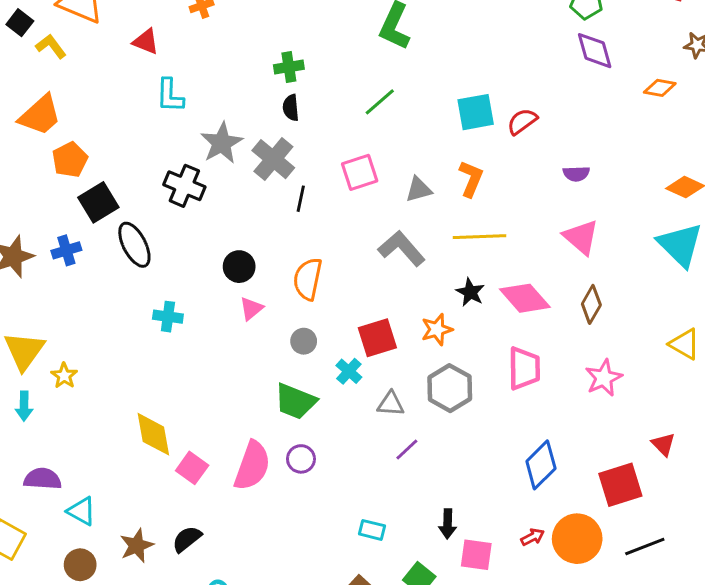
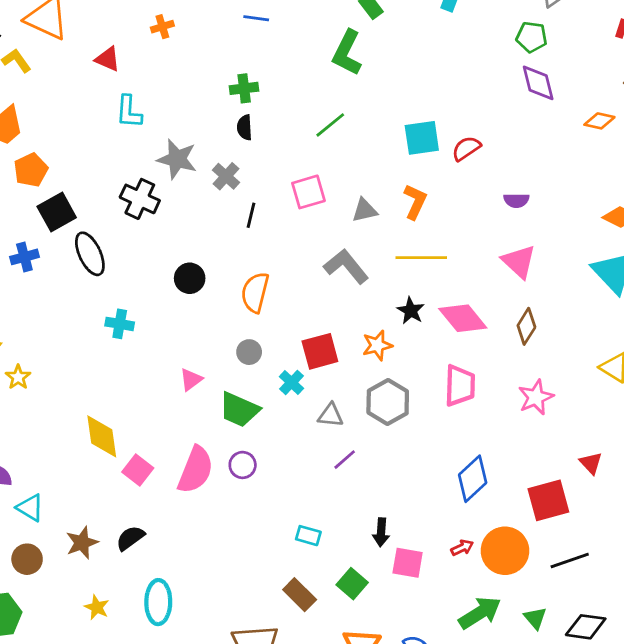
gray star: (222, 143) -> (177, 159), turned -30
gray cross: (273, 159) -> (226, 176), size x0.7
pink triangle: (251, 309) -> (191, 380), moved

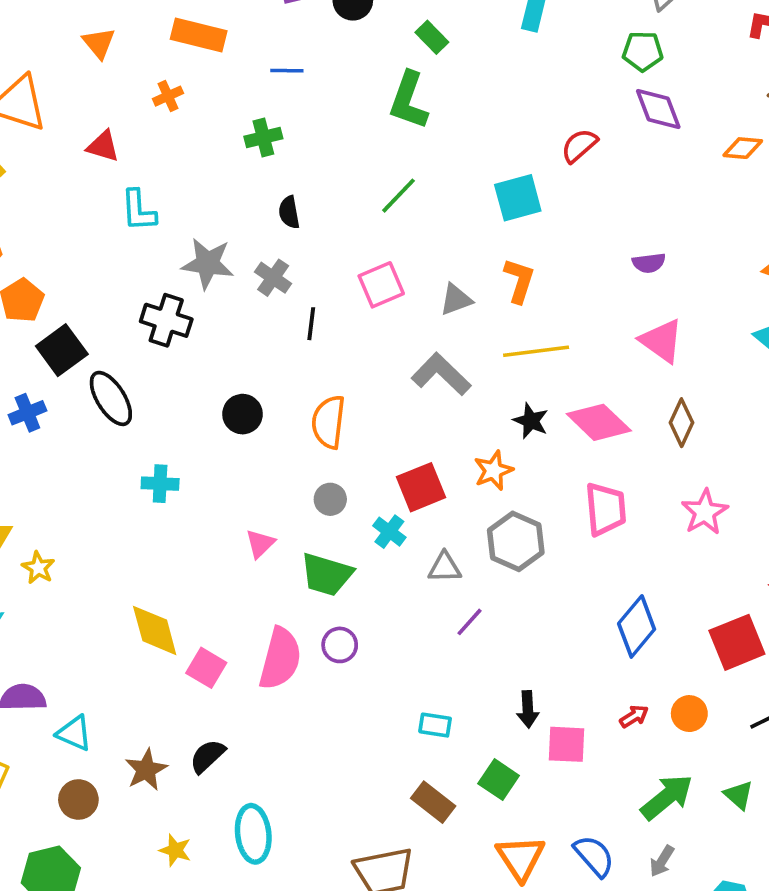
green cross: (244, 88) -> (263, 137), moved
red semicircle: (466, 148) -> (579, 146), moved
orange circle: (505, 551) -> (689, 714), size x0.6

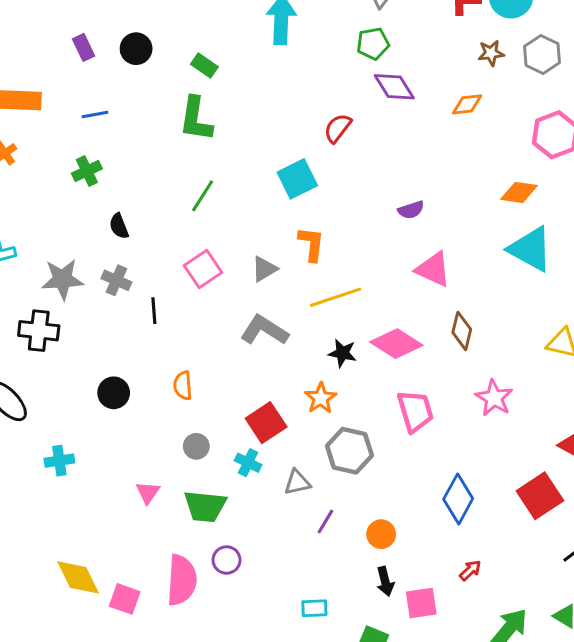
orange semicircle: (329, 422) -> (183, 386), size x0.7
orange circle: (689, 714) -> (381, 534), moved

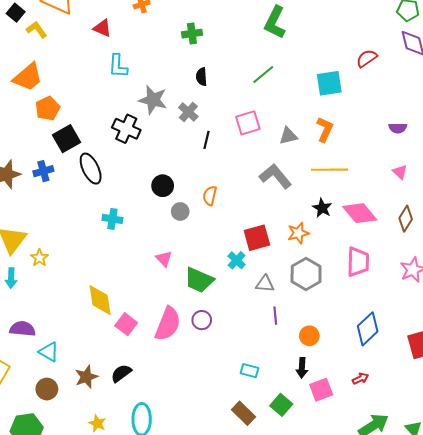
pink triangle: (433, 269) -> (400, 172), size x0.6
gray circle: (196, 446) -> (180, 211), moved
pink triangle: (148, 492) -> (164, 259), turned -36
purple line: (325, 521) -> (275, 316), turned -54
pink square: (421, 603) -> (321, 390), turned -30

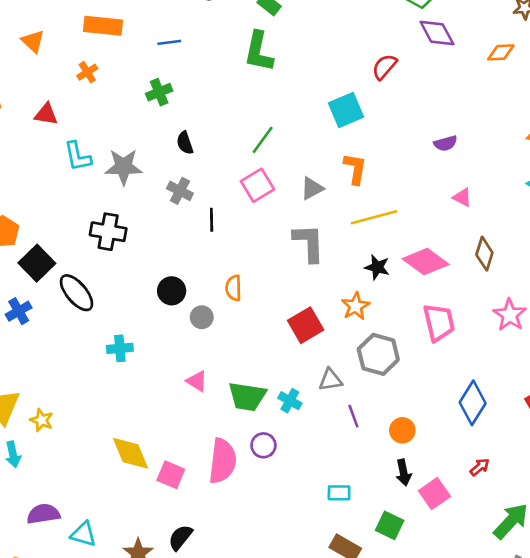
green line: (263, 74) -> (263, 140), moved
gray star: (153, 100) -> (123, 167), moved
gray L-shape: (275, 176) -> (309, 243), turned 52
cyan cross: (237, 260) -> (290, 401), moved

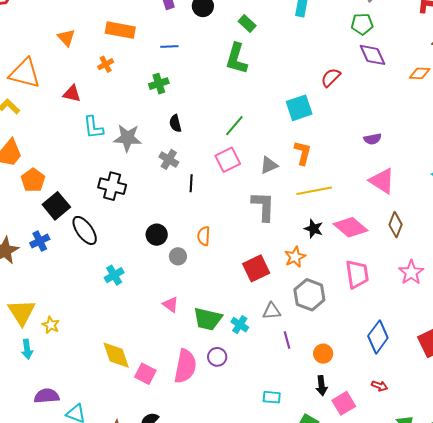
pink triangle: (462, 197) -> (382, 181), size x1.8
cyan cross: (120, 348) -> (114, 275), turned -30
red arrow: (480, 467) -> (380, 386), turned 56

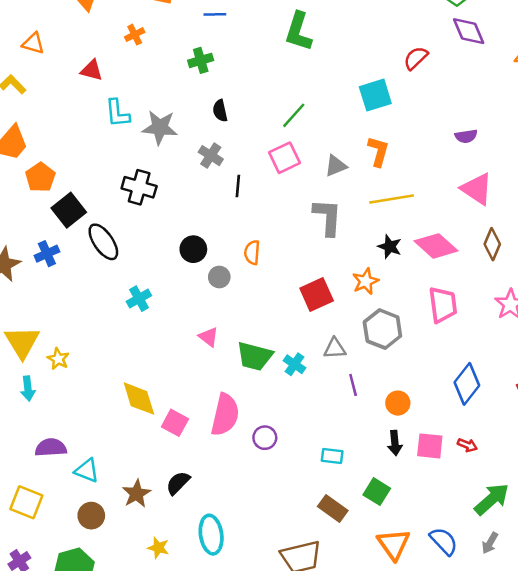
orange triangle: (25, 73) -> (33, 43), size x0.6
purple circle: (217, 357) -> (265, 438), moved
pink square: (344, 403) -> (430, 446), moved, turned 35

